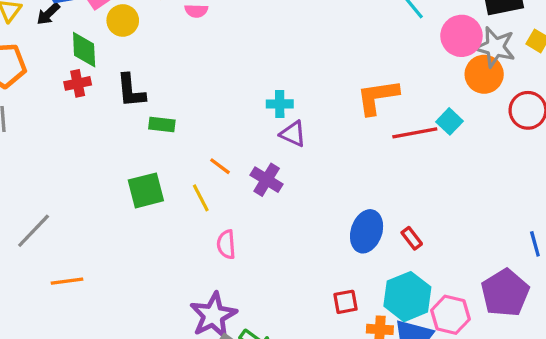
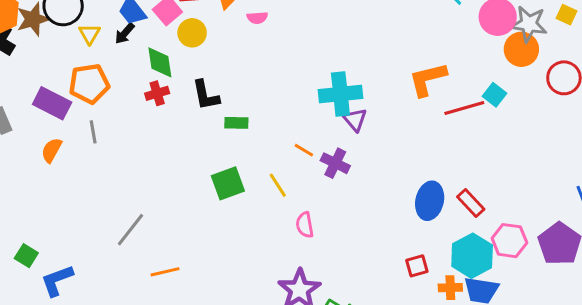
cyan cross: (280, 104) -> (340, 94), size x1.8
purple triangle: (293, 134) -> (355, 120), turned 30
orange line: (220, 166) -> (304, 150), moved
red rectangle: (412, 238) -> (471, 203), size x1.4
pink hexagon: (450, 315) -> (509, 241), moved

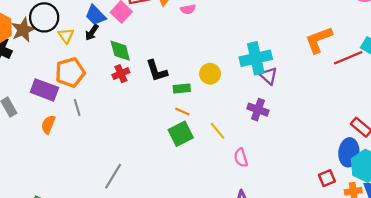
yellow circle: (192, 33) -> (210, 74), moved
orange line: (304, 150) -> (182, 111), moved
blue ellipse: (430, 201) -> (349, 152), moved

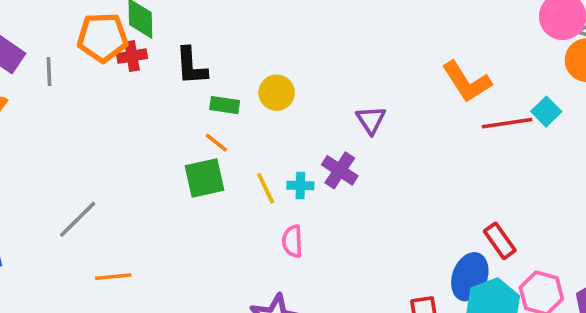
orange L-shape: (319, 40) -> (467, 82), turned -116
cyan cross: (256, 58) -> (300, 185), moved, size x0.5
orange pentagon: (70, 72) -> (103, 37), moved
gray line: (77, 107) -> (49, 72), moved

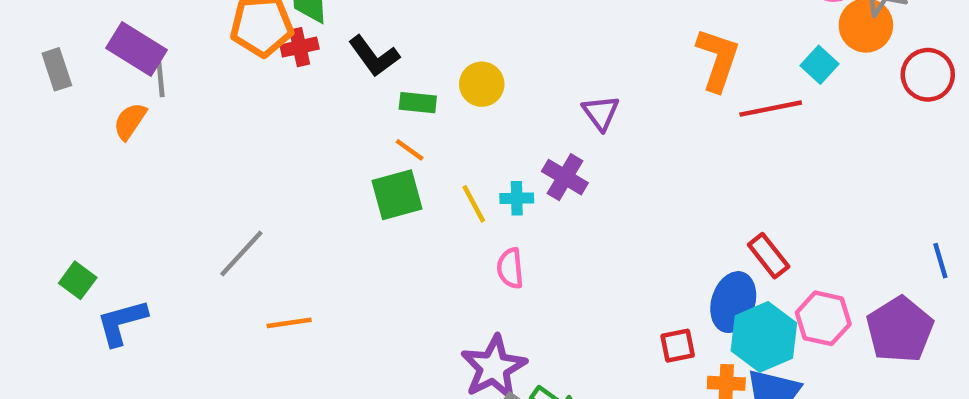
black L-shape: (191, 66) -> (374, 56), turned -30
gray line: (49, 72) -> (161, 79), moved
orange L-shape: (467, 82) -> (718, 59), turned -126
cyan square: (546, 112) -> (819, 65), moved

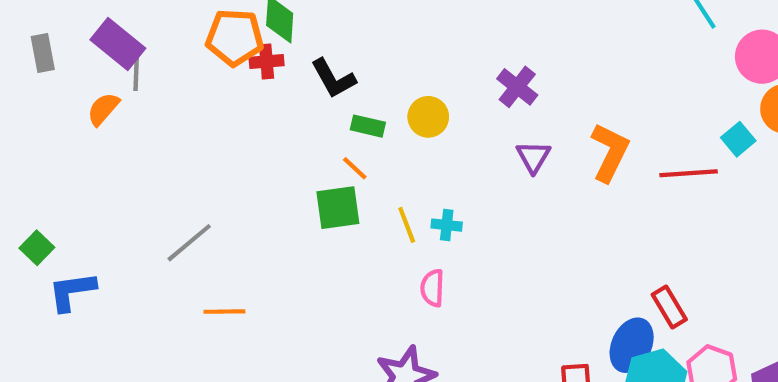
orange L-shape: (718, 59) -> (610, 152), moved
purple cross: (565, 177) -> (517, 87), moved

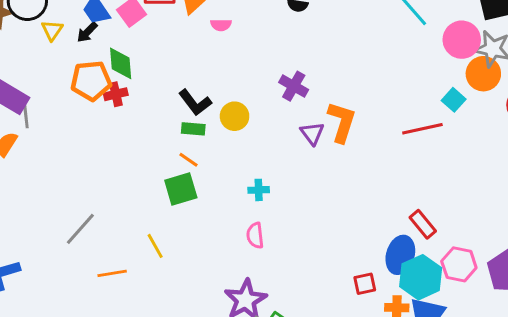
black L-shape: (333, 78) -> (195, 102), moved
orange L-shape: (610, 152) -> (342, 122), moved
yellow line: (407, 225) -> (155, 246), moved

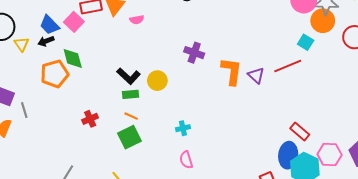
black arrow: (87, 32) -> (46, 41), turned 35
red cross: (116, 94) -> (90, 119), moved
gray line: (26, 117) -> (24, 110), moved
purple triangle: (312, 133) -> (256, 75), moved

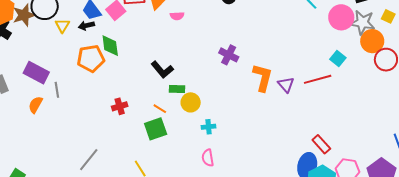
orange circle: (323, 21) -> (372, 41), moved
yellow circle: (157, 81) -> (191, 102), moved
green rectangle: (131, 94) -> (177, 89), moved

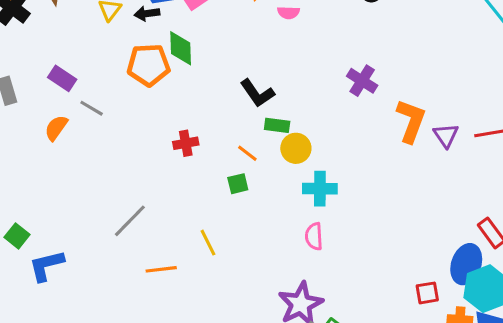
purple rectangle: (36, 73) -> (62, 78), size x0.7
gray line: (57, 90) -> (92, 108), turned -56
cyan cross: (209, 127) -> (320, 189), size x1.5
green square: (156, 129) -> (238, 184), size x0.6

